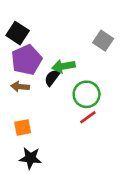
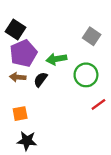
black semicircle: (52, 78) -> (41, 79), moved
green circle: (87, 94) -> (86, 75), moved
red line: (88, 117) -> (98, 104), moved

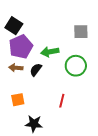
gray square: (92, 36) -> (81, 32), turned -35
red line: (98, 104) -> (62, 101), moved, turned -40
black star: (27, 141) -> (34, 124), moved

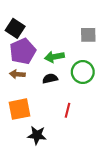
black semicircle: (36, 70) -> (50, 79), moved, turned 40
orange square: (18, 100) -> (19, 109), size x1.5

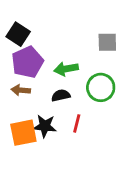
red line: (67, 110) -> (77, 123), moved
black star: (37, 135) -> (45, 126), moved

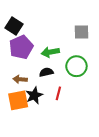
brown arrow: (21, 90) -> (20, 79), moved
black star: (45, 126) -> (34, 95), turned -30

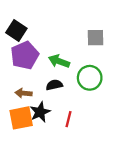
green arrow: (50, 52) -> (59, 61), turned 30
red line: (58, 93) -> (68, 119), moved

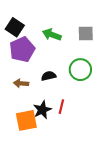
green arrow: (59, 61) -> (52, 35), moved
black star: (40, 112) -> (42, 110), moved
orange square: (21, 118) -> (26, 120), moved

